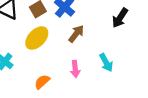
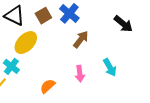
black arrow: (120, 18) -> (123, 24), turned -84
yellow ellipse: (37, 38) -> (26, 43), moved

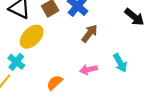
pink arrow: (80, 74) -> (88, 69), turned 84

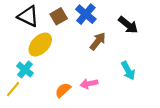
black arrow: (134, 17) -> (128, 25), moved
pink arrow: (88, 69) -> (89, 84), moved

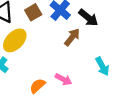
black arrow: (128, 25) -> (88, 18), moved
pink arrow: (89, 84) -> (63, 79), turned -140

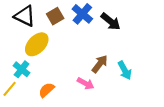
brown arrow: (72, 37) -> (100, 64), moved
orange semicircle: (37, 86) -> (46, 90), moved

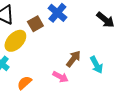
brown square: (55, 16) -> (35, 24), moved
black arrow: (111, 22) -> (105, 20), moved

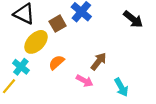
cyan arrow: (96, 65) -> (121, 87), moved
orange semicircle: (24, 83) -> (57, 62), moved

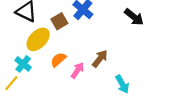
pink arrow: (85, 81) -> (78, 70), moved, turned -84

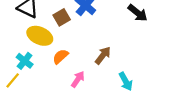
yellow ellipse: (38, 39) -> (40, 36), turned 70
pink arrow: (78, 70) -> (78, 79), moved

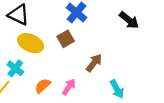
brown square: (62, 17) -> (66, 39), moved
orange semicircle: (60, 56) -> (43, 86), moved

